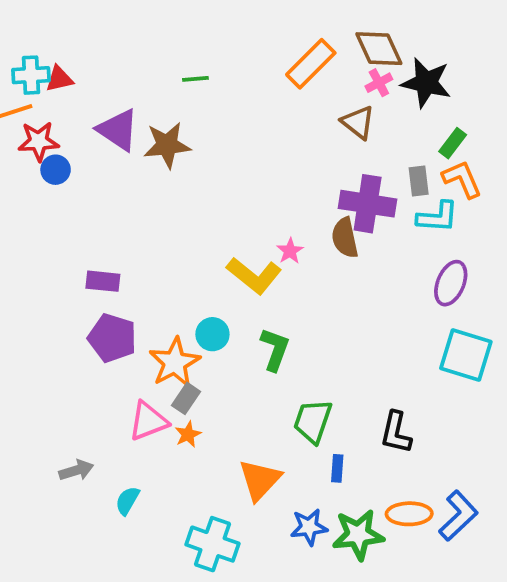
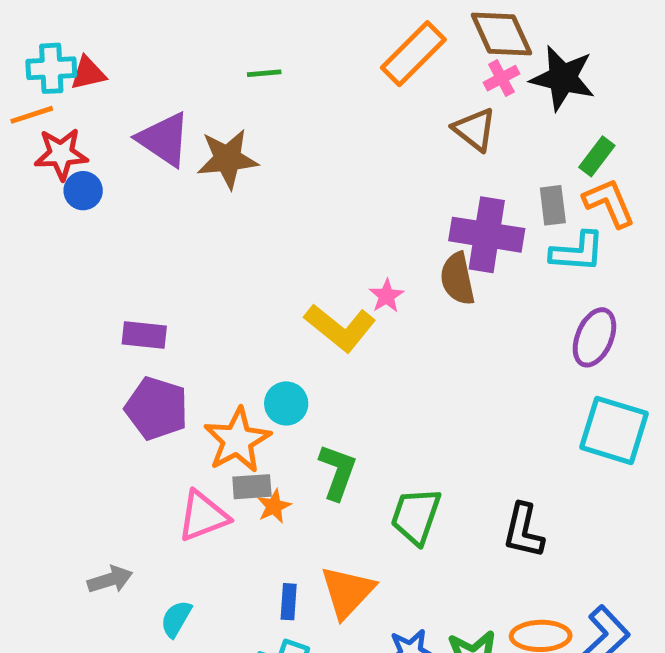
green L-shape: (275, 349) -> (338, 472), moved
gray rectangle: (186, 398) -> (252, 487), turned 52
orange star: (188, 434) -> (274, 506), moved
blue rectangle: (337, 468) -> (289, 602), moved

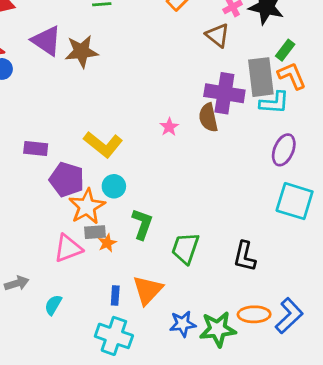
gray rectangle: (553, 205) -> (261, 77), size x1.8
yellow L-shape: (340, 328) -> (103, 144), moved
purple pentagon: (157, 408) -> (67, 180), moved

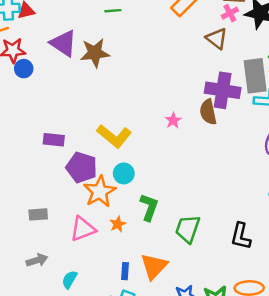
gray rectangle: (95, 232) -> (38, 214), moved

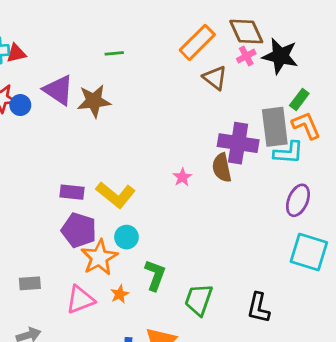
brown triangle: (217, 38) -> (215, 78), moved
blue circle: (24, 69) -> (20, 105), moved
purple rectangle: (54, 140) -> (72, 192), moved

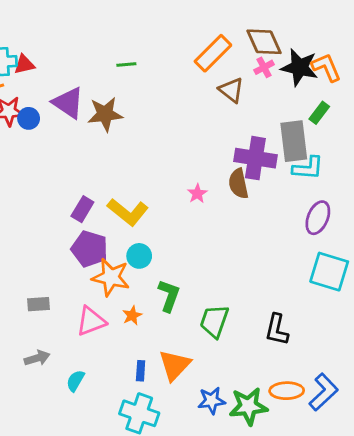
orange L-shape: (306, 125) -> (326, 67), moved
purple rectangle: (72, 192) -> (82, 209), turned -65
orange star: (99, 257) -> (111, 277), turned -30

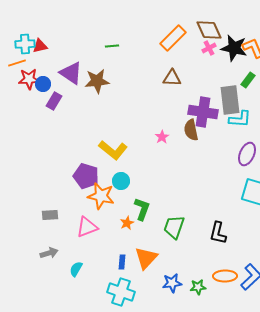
brown triangle: (231, 90) -> (172, 78), moved, turned -36
purple rectangle: (82, 209) -> (54, 101), moved
orange star: (132, 316) -> (127, 223), moved
green star: (248, 406) -> (198, 287), size x0.6

